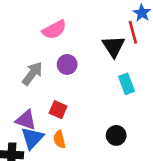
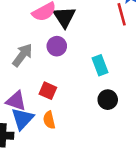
black triangle: (114, 46) -> (64, 17), moved
cyan rectangle: (126, 84) -> (100, 65), moved
black circle: (116, 135) -> (108, 100), moved

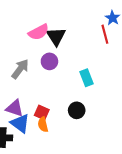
red square: (48, 91) -> (42, 113), moved
black circle: (108, 100) -> (77, 110), moved
blue triangle: (22, 119) -> (20, 123), turned -36

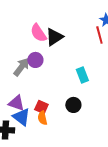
pink semicircle: (39, 32) -> (38, 33), turned 84
black triangle: (56, 36) -> (54, 37), turned 30
purple circle: (49, 61) -> (35, 60), moved

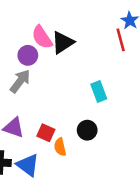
purple circle: (35, 60) -> (28, 55), moved
blue triangle: (21, 117) -> (28, 165), moved
orange semicircle: (42, 118) -> (60, 147), moved

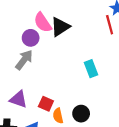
black circle: (87, 130) -> (81, 114), moved

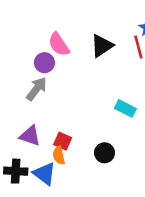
black triangle: (60, 27) -> (102, 46), moved
cyan rectangle: (91, 69) -> (125, 108), moved, turned -42
orange semicircle: (58, 116) -> (59, 155), moved

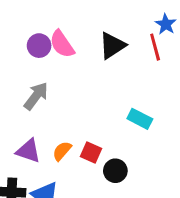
purple circle: (44, 63) -> (39, 46), moved
red square: (63, 141) -> (91, 152), moved
orange semicircle: (59, 155) -> (62, 151), moved, turned 54

